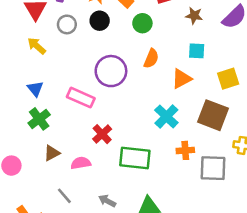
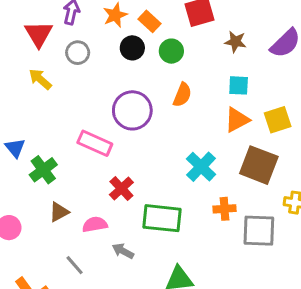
black circle: (100, 21) -> (132, 48), moved
orange triangle: (181, 79) -> (237, 120), moved
blue triangle: (35, 89) -> (15, 148), moved
gray arrow: (107, 201) -> (123, 251), moved

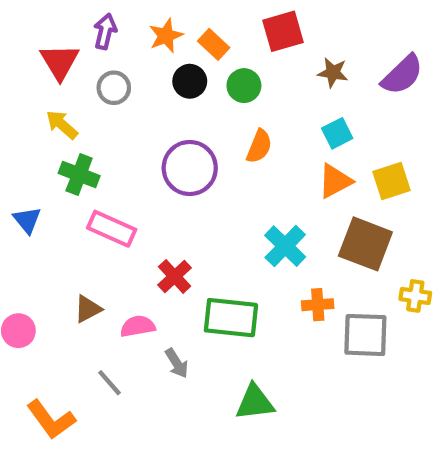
cyan square: (239, 85) -> (337, 133), turned -30
pink rectangle: (95, 143) -> (112, 229), moved
green cross: (43, 170) -> (79, 175), moved, turned -32
gray arrow: (123, 251) -> (177, 363), turned -150

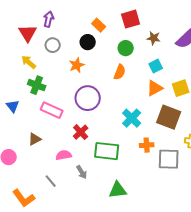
orange star: (166, 36) -> (77, 65), moved
green circle: (244, 86) -> (126, 48), moved
purple circle: (190, 168) -> (88, 98), moved
brown triangle: (88, 309) -> (35, 139), moved

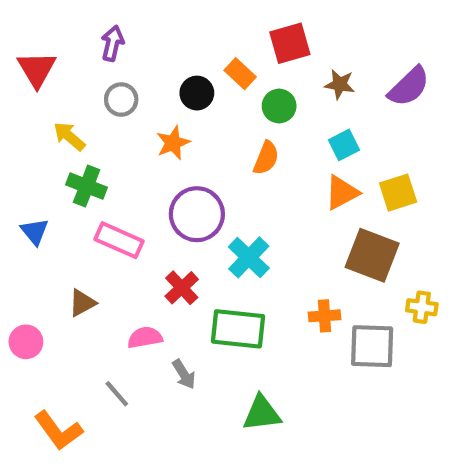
orange rectangle: (99, 25) -> (240, 74), moved
red triangle: (28, 33) -> (37, 69), moved
cyan cross: (132, 118) -> (249, 257), moved

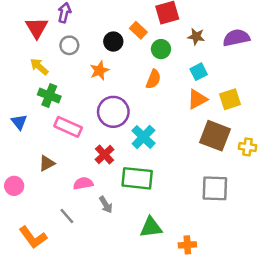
red triangle: (37, 69) -> (37, 28), moved
purple semicircle: (409, 87) -> (236, 38), turned -148
yellow cross: (422, 307) -> (248, 147), moved
orange cross: (325, 316) -> (187, 245), moved

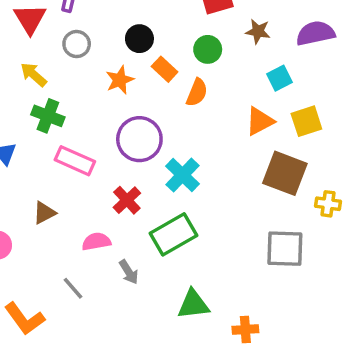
orange rectangle: (138, 30) -> (165, 69), moved
cyan square: (199, 72) -> (279, 78), moved
yellow cross: (248, 147) -> (328, 204), moved
green rectangle: (137, 178) -> (174, 234), turned -36

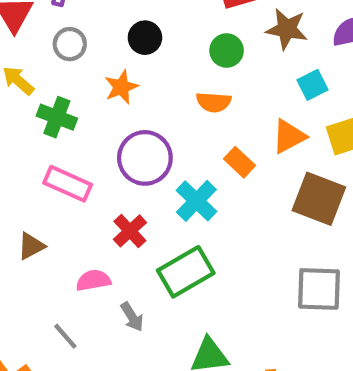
brown star: (258, 31) -> (287, 29), size x1.4
orange rectangle: (165, 69) -> (239, 162), moved
orange semicircle: (197, 92) -> (214, 102), turned 72
green cross: (48, 116) -> (57, 117), moved

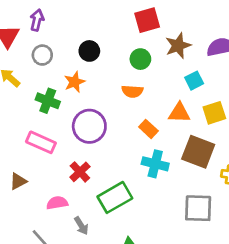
brown star: (287, 29) -> (178, 46), turned -30
green cross: (57, 117) -> (48, 101), moved
orange triangle: (289, 136) -> (179, 113), turned 30
cyan cross: (196, 201) -> (155, 164), moved, turned -30

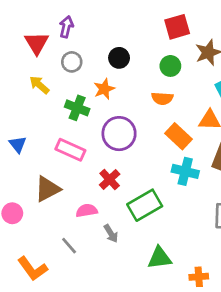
orange rectangle: (148, 129) -> (178, 136), size x1.4
brown triangle: (18, 181) -> (47, 189), size x1.5

